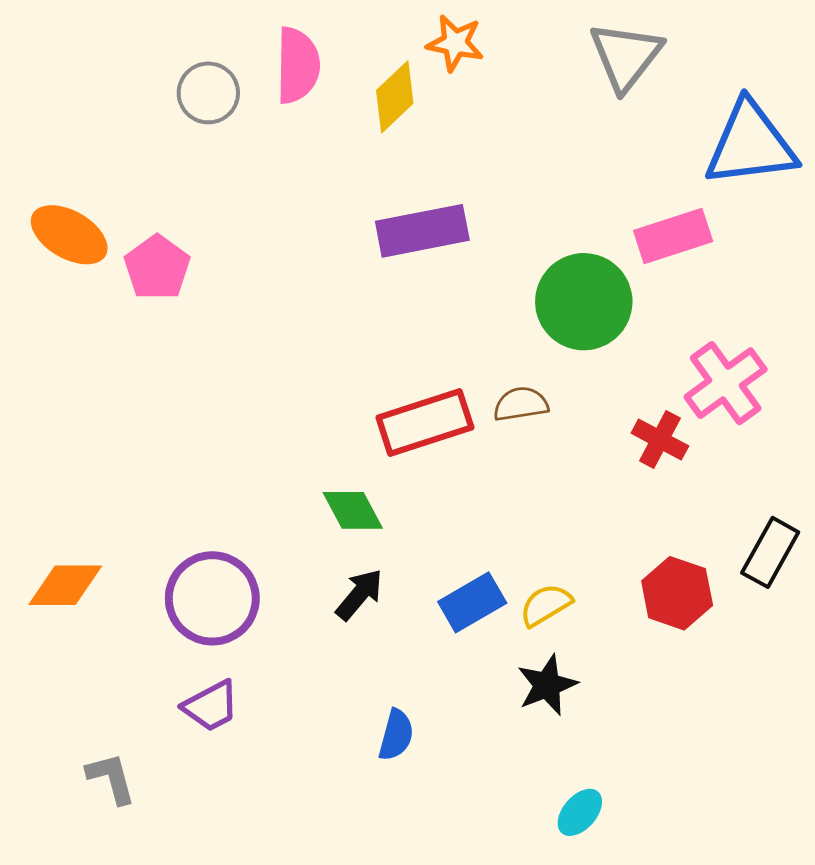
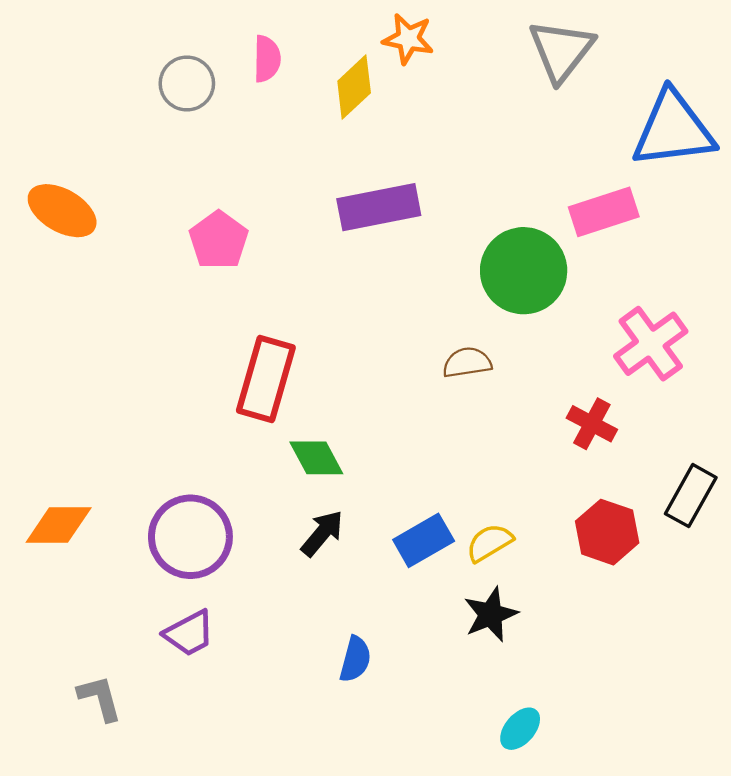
pink semicircle: (298, 65) -> (267, 59), size x0.7
pink pentagon: (157, 268) -> (219, 240), moved
red rectangle: (425, 422) -> (266, 379), moved, turned -56
red cross: (660, 440) -> (592, 424), moved

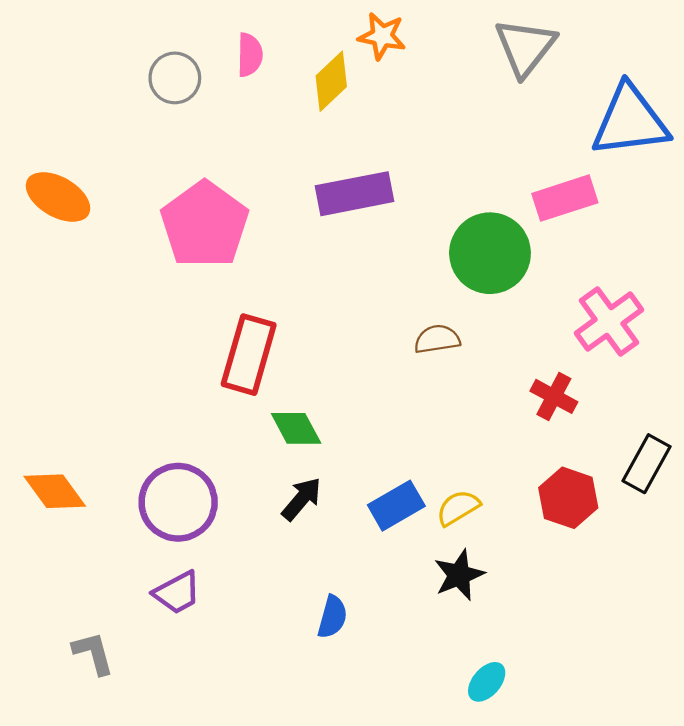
pink pentagon: (219, 240) -> (205, 225), size x1.6
orange diamond: (59, 525) -> (55, 491), turned 54

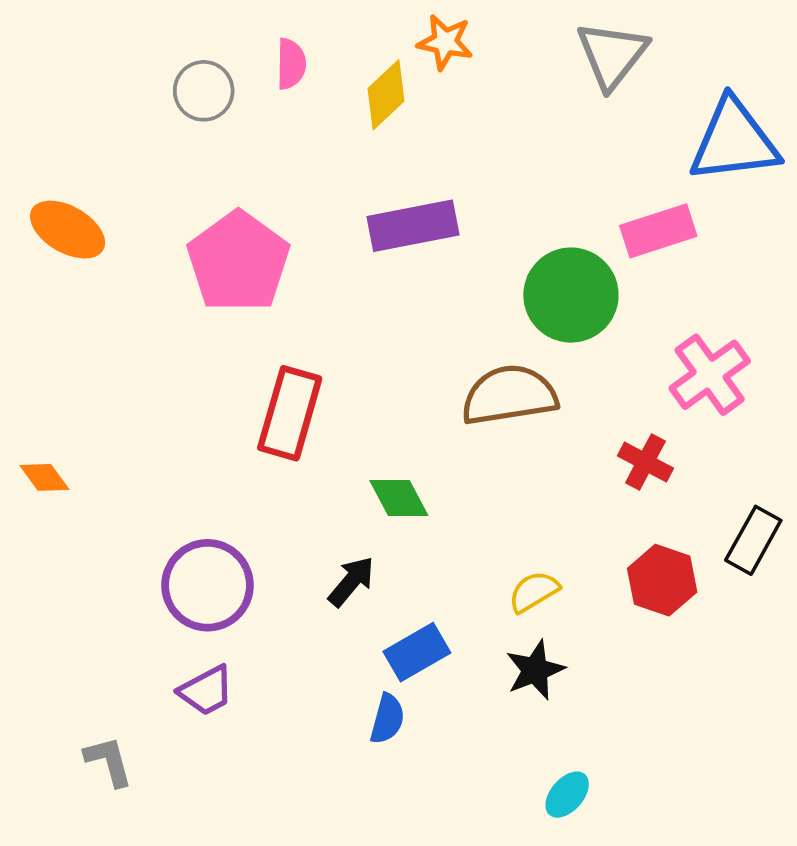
brown semicircle: (437, 339) -> (509, 395), size x1.8
green diamond: (296, 428) -> (399, 498), moved
orange diamond: (55, 491) -> (44, 477), moved, size x0.7
blue rectangle: (396, 506) -> (417, 652), moved

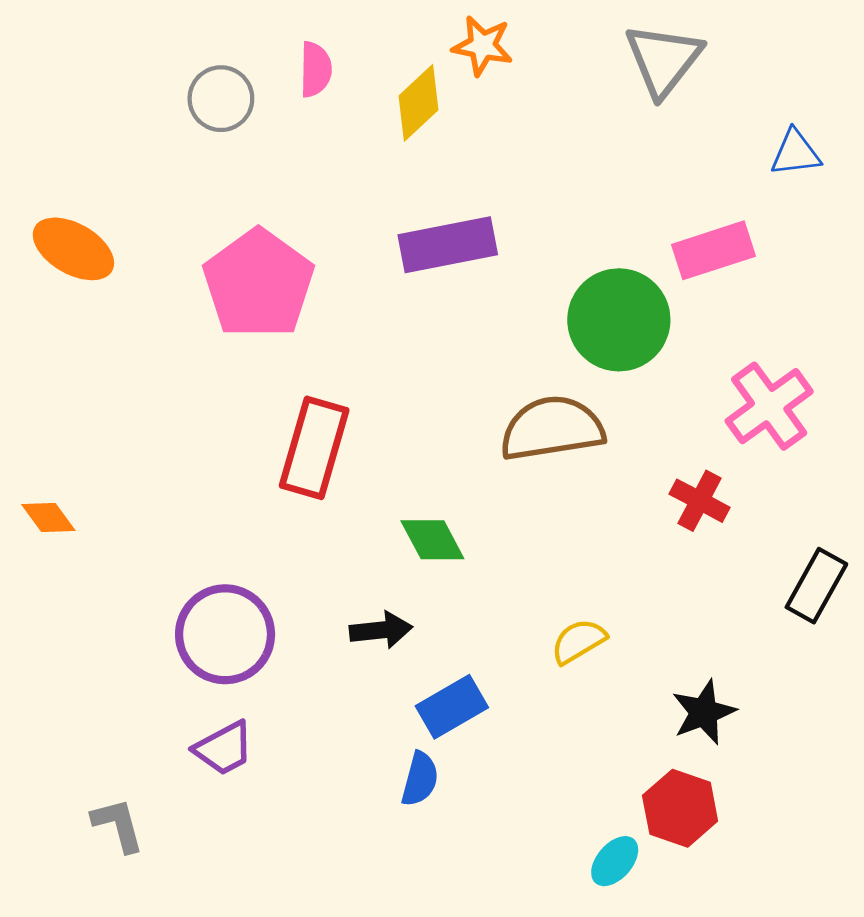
blue triangle: (734, 141) -> (796, 153), size x0.5
red hexagon: (662, 580) -> (680, 808), moved
black arrow: (351, 581) -> (381, 630), turned 44
black star: (535, 670) -> (704, 712), moved

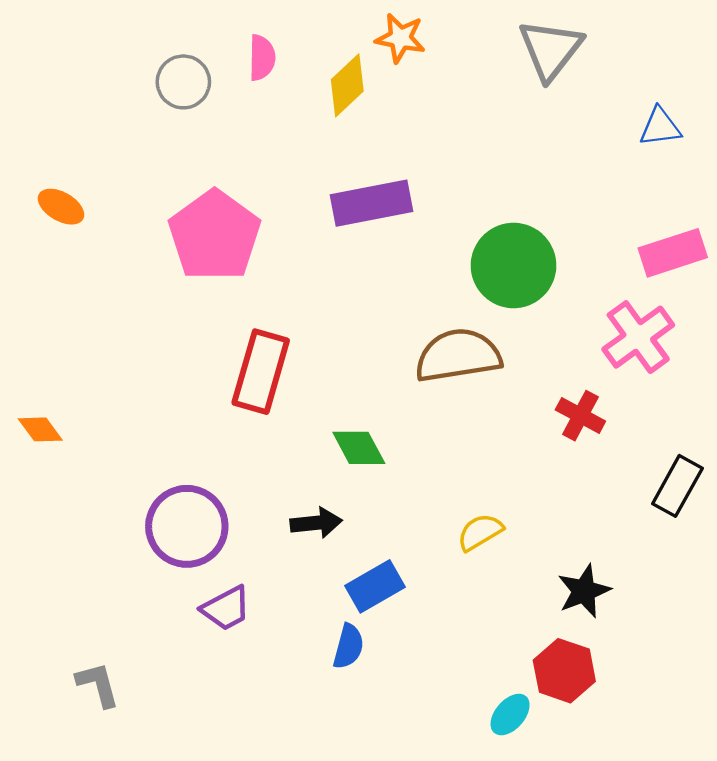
orange ellipse: (73, 249) -> (61, 207), size x0.7
pink rectangle: (713, 250) -> (673, 253), moved
purple trapezoid: (224, 748) -> (226, 608), moved

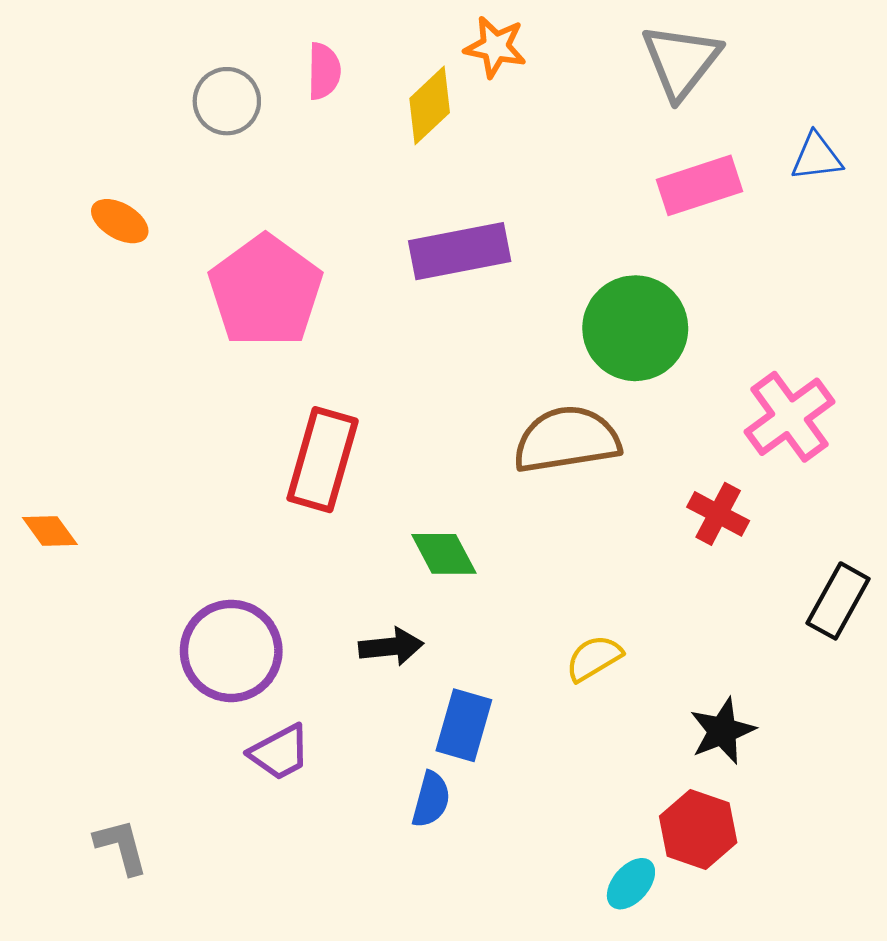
orange ellipse: (61, 207) -> (120, 221), moved
pink rectangle: (673, 253) -> (700, 185), moved
blue rectangle: (375, 586) -> (464, 725), turned -44

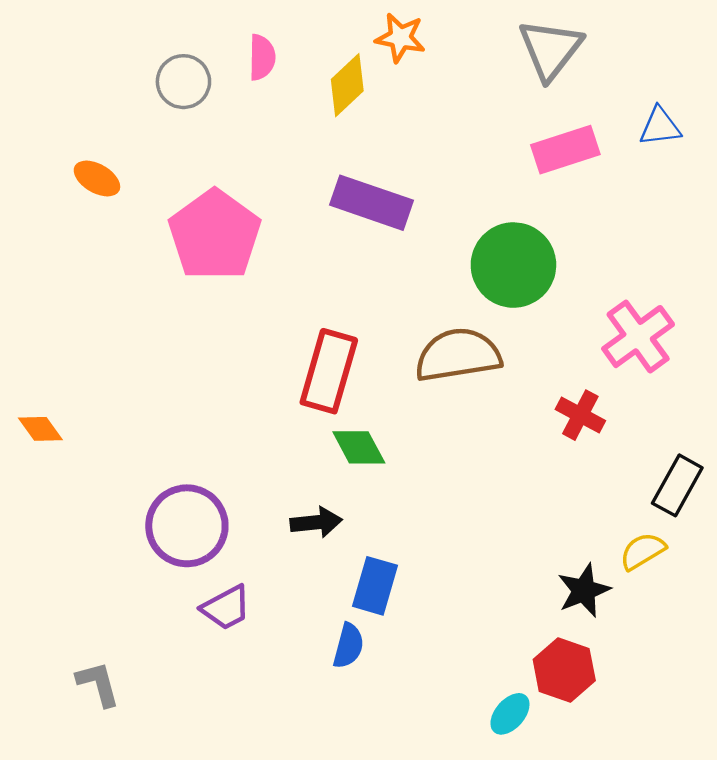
purple rectangle: (460, 251) -> (372, 203), turned 30
red rectangle: (323, 460) -> (329, 371), moved
yellow semicircle: (594, 658) -> (643, 551), moved

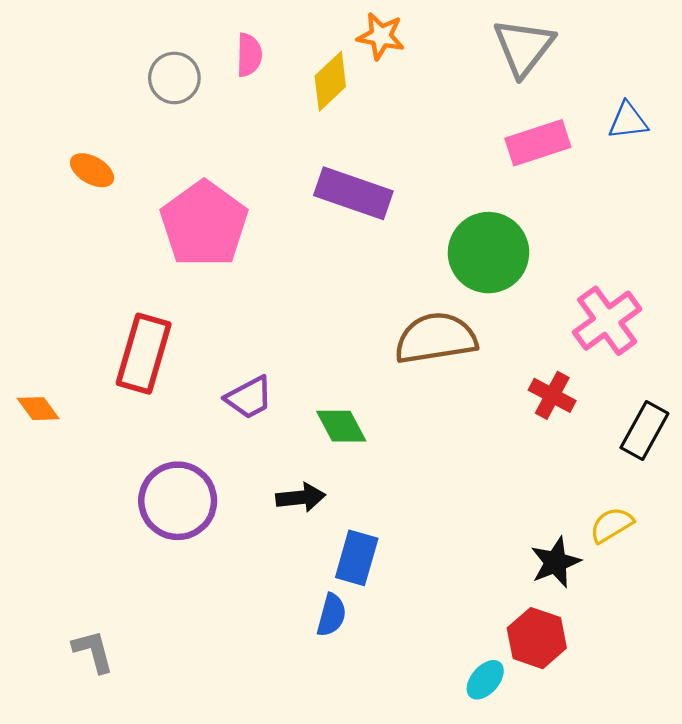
red rectangle: (329, 371) -> (144, 354), moved
black rectangle: (677, 485) -> (644, 430), moved
purple trapezoid: (226, 608) -> (249, 398), moved

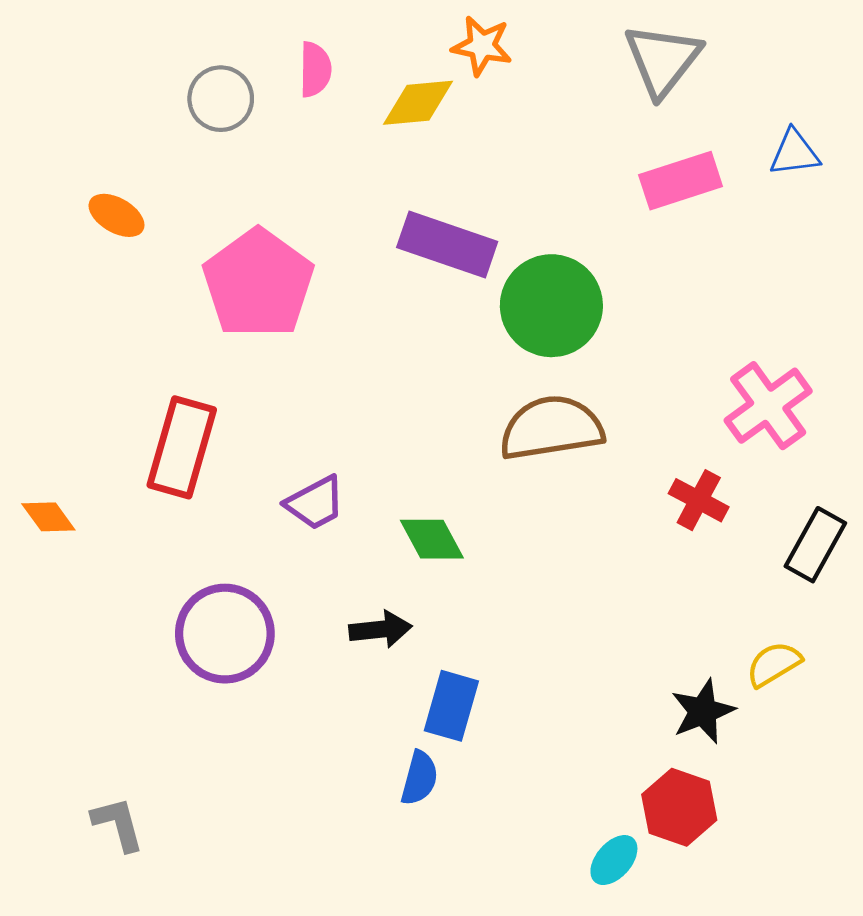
yellow diamond: (330, 81) -> (418, 103), turned 38
green circle: (488, 253) -> (551, 306), moved

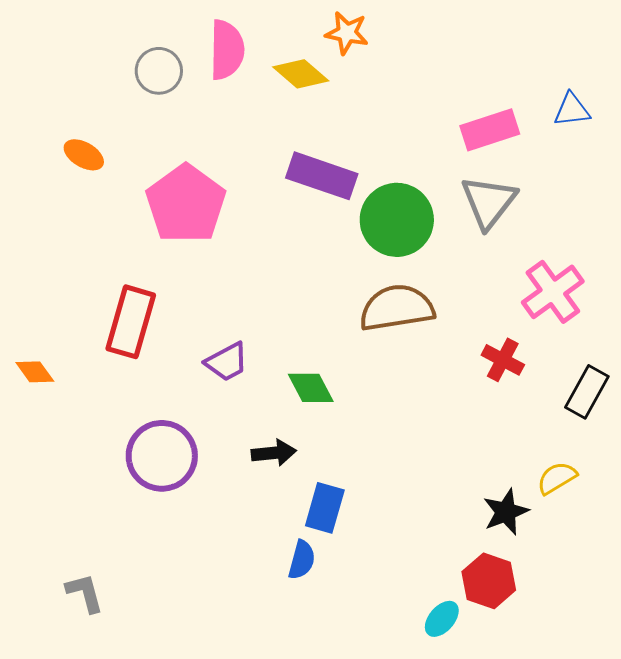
gray triangle: (663, 60) -> (489, 202), moved
pink semicircle: (315, 69) -> (227, 50), size x1.5
yellow diamond: (418, 103) -> (301, 74), turned 46

